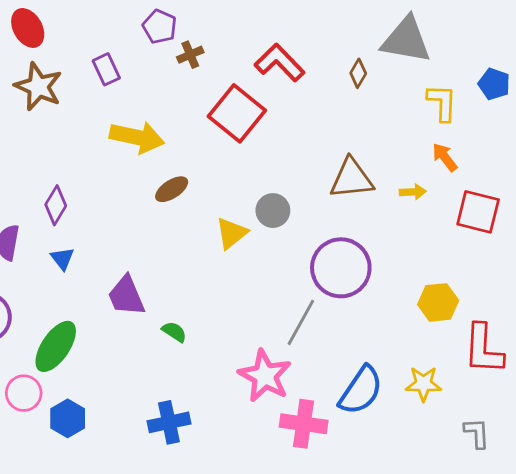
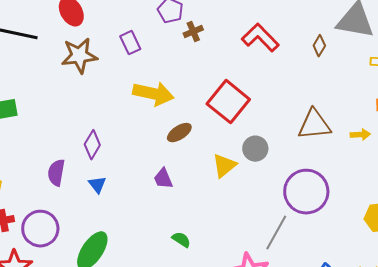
brown star: (38, 87) -> (79, 56), turned -30
red square: (237, 113) -> (228, 102), moved
purple trapezoid: (126, 296) -> (163, 179), moved, size x0.7

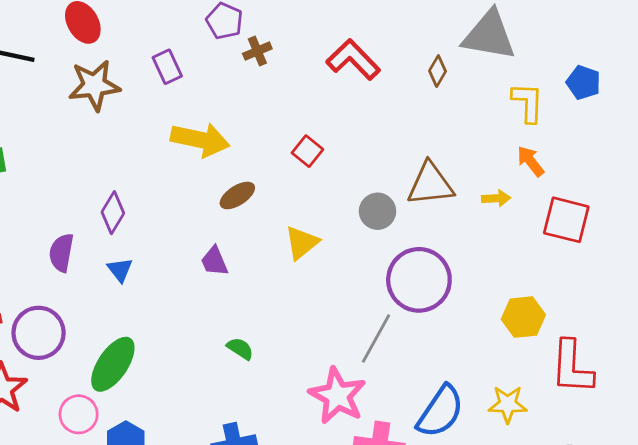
red square: (228, 102) -> (307, 151), size x0.5
gray circle: (255, 149) -> (377, 211), moved

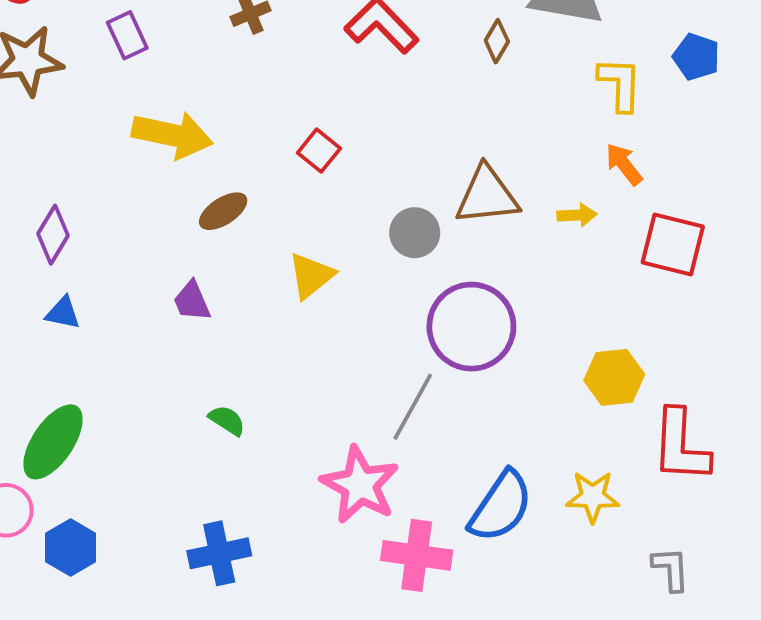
blue triangle: (120, 270) -> (63, 313), turned -40

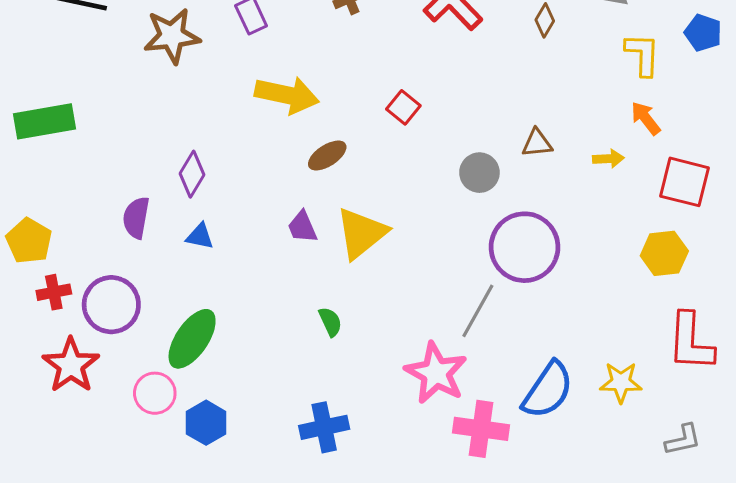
brown triangle: (487, 196) -> (537, 143), size x0.6
yellow triangle: (311, 276) -> (361, 233), moved, size x1.4
yellow hexagon: (614, 377) -> (664, 253), moved
green semicircle: (227, 420) -> (330, 322), turned 32
gray L-shape: (671, 569) -> (683, 440), turned 81

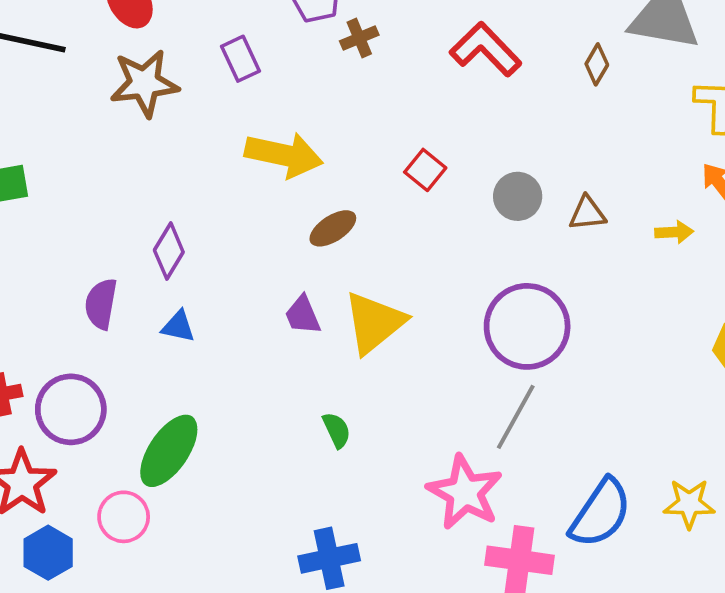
gray circle: (479, 173) -> (518, 196), moved
purple circle: (525, 247) -> (527, 326), moved
blue hexagon: (206, 423) -> (48, 553), moved

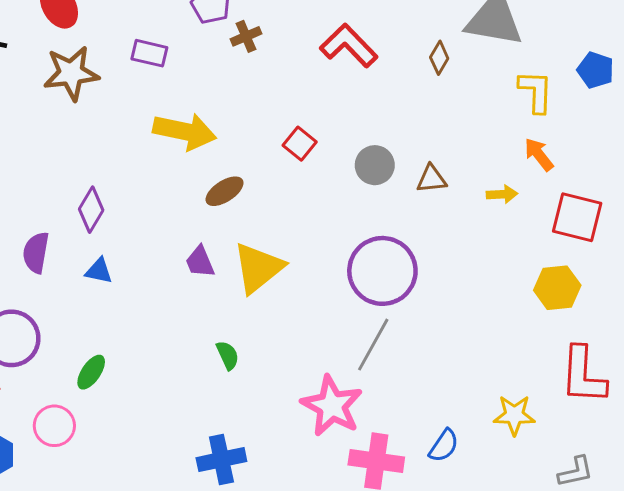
purple rectangle: (240, 59) -> (149, 53), turned -52
green ellipse: (169, 451) -> (91, 372), size x0.6
blue semicircle: (601, 513) -> (444, 446), moved, size x0.6

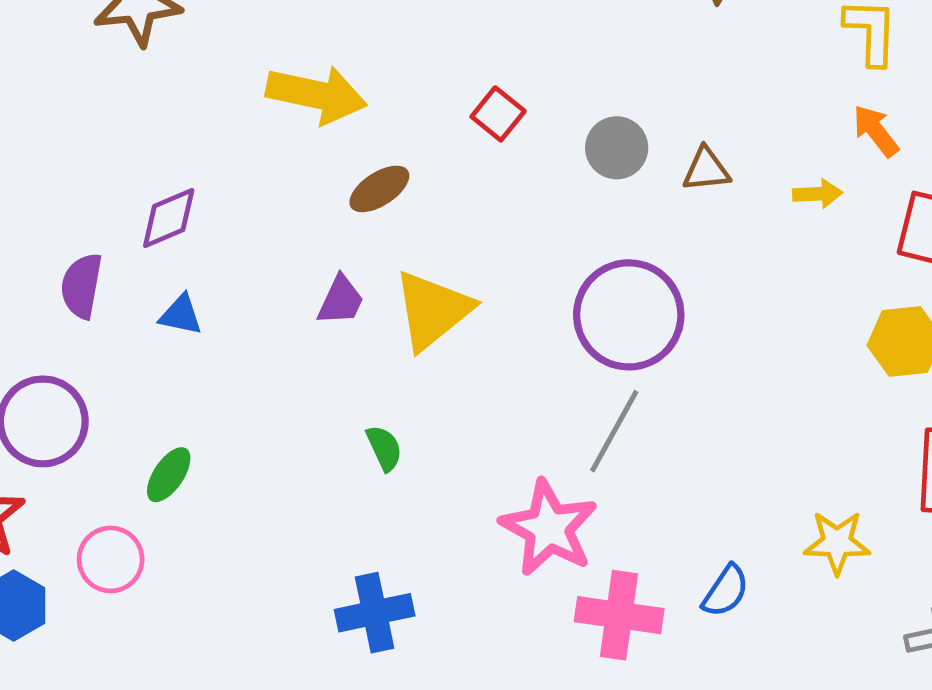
purple diamond: (91, 210) -> (169, 218), turned 36
purple trapezoid: (200, 262) -> (341, 300), turned -132

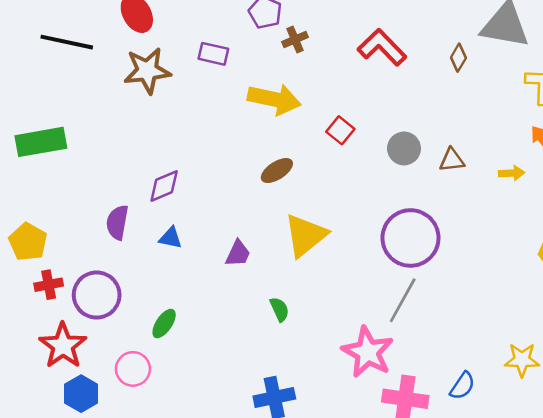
yellow arrow: (316, 95) -> (274, 99), moved
purple trapezoid: (341, 300) -> (238, 254), moved

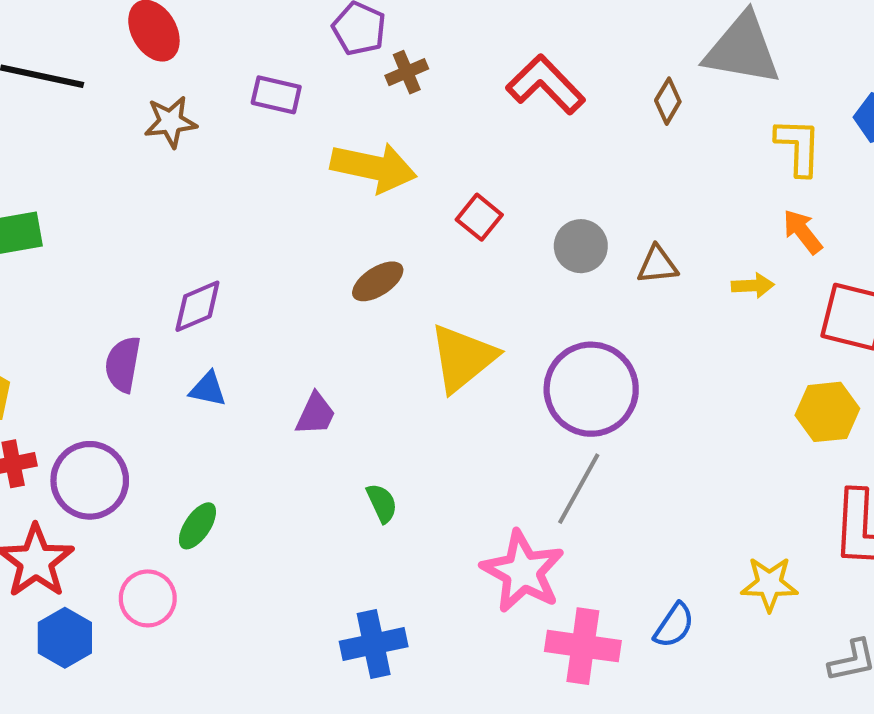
brown star: (147, 71) -> (171, 122), size x0.7
yellow triangle: (305, 235) -> (463, 358), moved

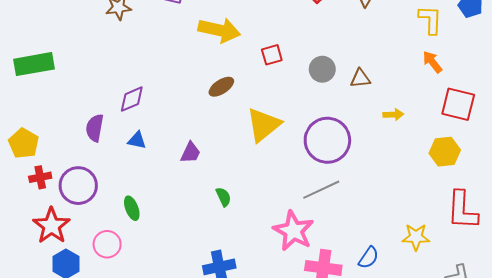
red square: (479, 217) -> (272, 55), turned 35
yellow arrow: (753, 286) -> (393, 115), moved
gray line: (579, 489) -> (321, 190), turned 36
green ellipse: (197, 526) -> (132, 208), turned -55

